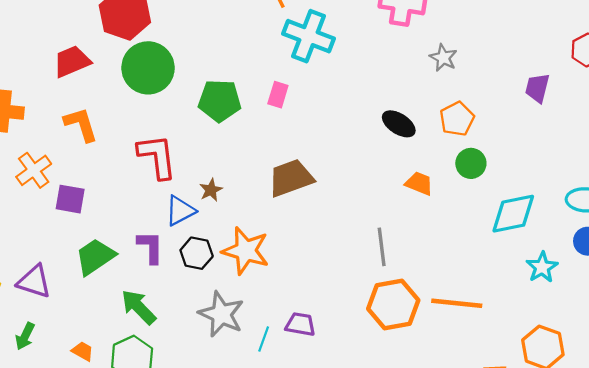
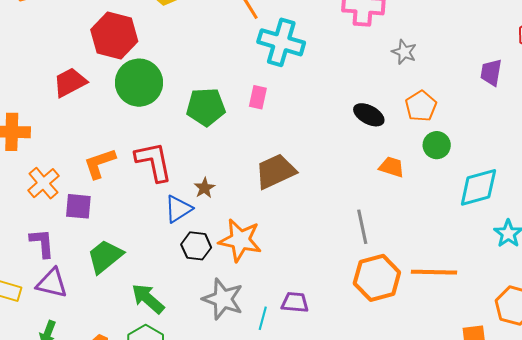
orange L-shape: (81, 124) -> (100, 163), moved, turned -87
purple L-shape: (150, 247) -> (42, 243), moved

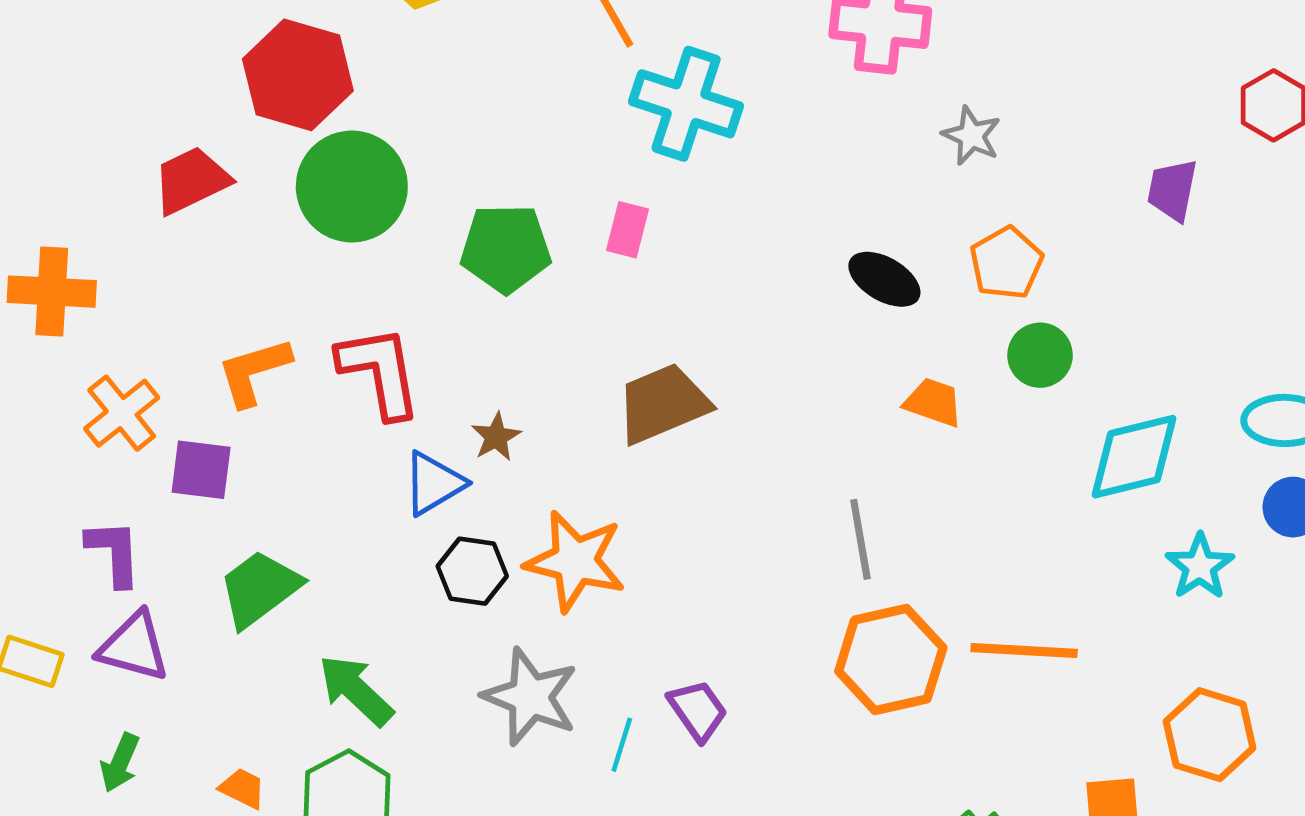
purple trapezoid: (295, 302) -> (698, 710), turned 48

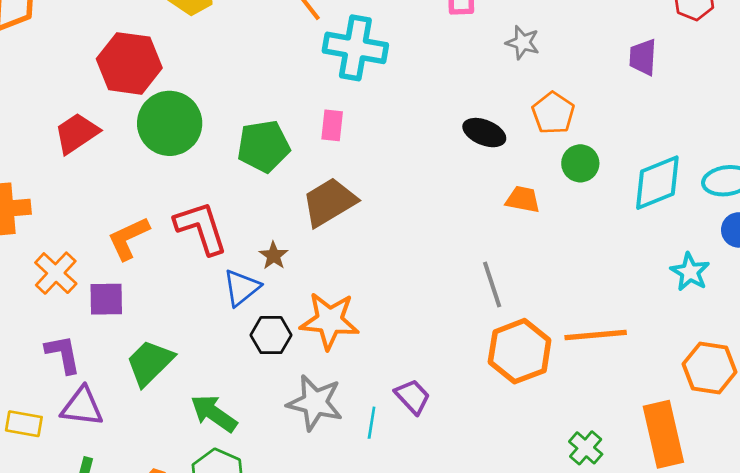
brown trapezoid: (663, 404) -> (329, 202), moved
cyan diamond: (1134, 457) -> (657, 183), moved

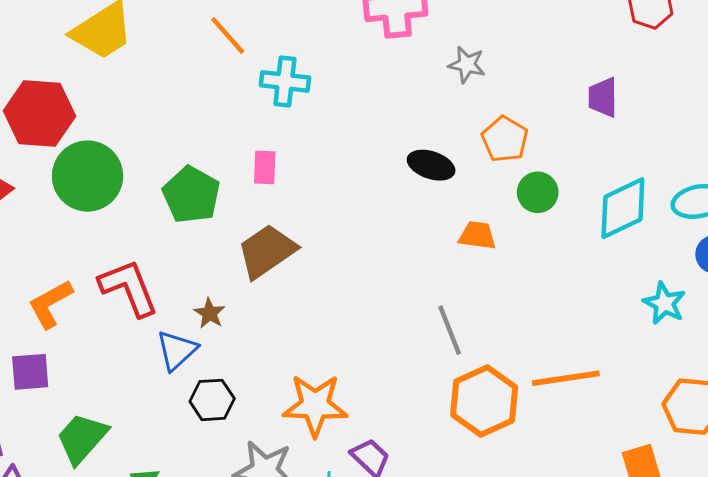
cyan cross: (355, 48) -> (285, 81), size x0.7
purple trapezoid: (643, 57) -> (603, 97), moved
green pentagon: (263, 146) -> (191, 195), turned -30
orange star: (329, 321) -> (315, 405), moved

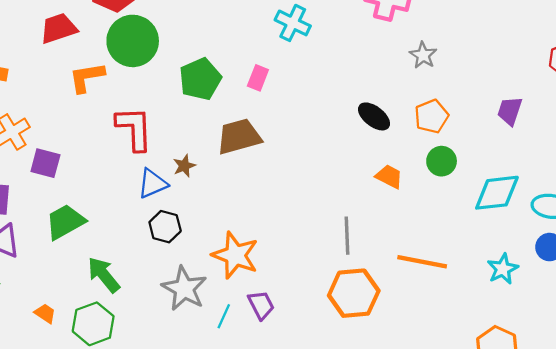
orange L-shape: (50, 304) -> (87, 77), moved
orange line: (566, 378) -> (422, 262), moved

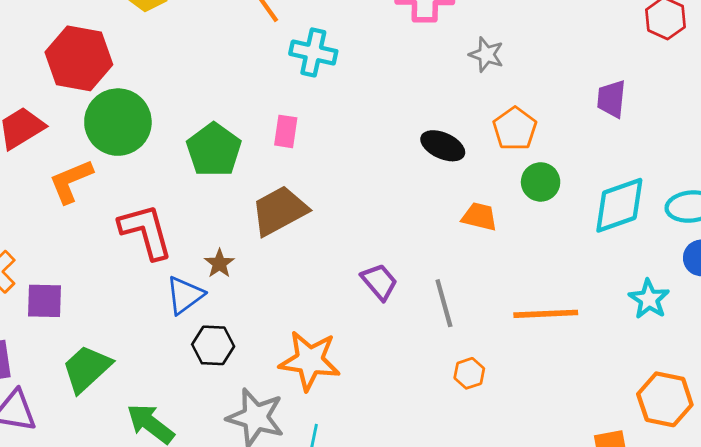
orange hexagon: (354, 293) -> (469, 373), size x0.5
purple trapezoid: (261, 305) -> (379, 282), moved

